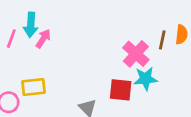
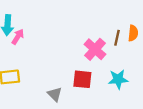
cyan star: (146, 79) -> (118, 79), moved

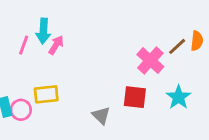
brown line: (117, 38) -> (177, 46), turned 35
cyan star: (118, 79) -> (179, 97), turned -30

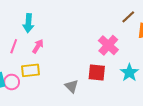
pink line: (24, 45) -> (14, 46), moved
pink arrow: (56, 45) -> (38, 46), moved
brown line: (177, 46) -> (128, 17), moved

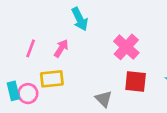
cyan arrow: (28, 23) -> (80, 19), moved, turned -30
pink cross: (108, 45) -> (126, 47), moved

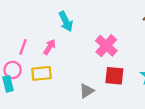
pink circle: (28, 94) -> (13, 70), moved
gray triangle: (104, 99) -> (87, 91), turned 42

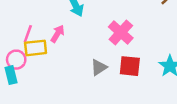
yellow rectangle: (41, 73) -> (36, 48), moved
gray triangle: (87, 91) -> (99, 67), moved

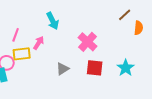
pink line: (28, 34) -> (16, 35), moved
gray triangle: (99, 67) -> (63, 69), moved

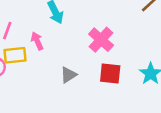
pink arrow: (39, 43) -> (37, 41), turned -56

